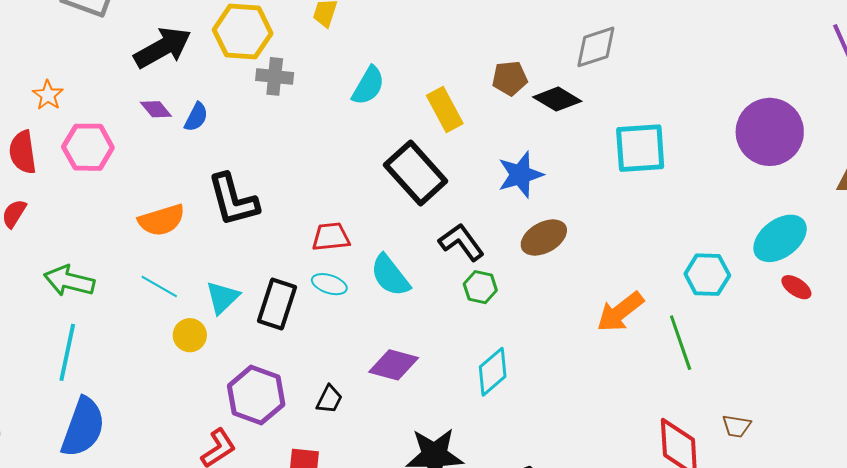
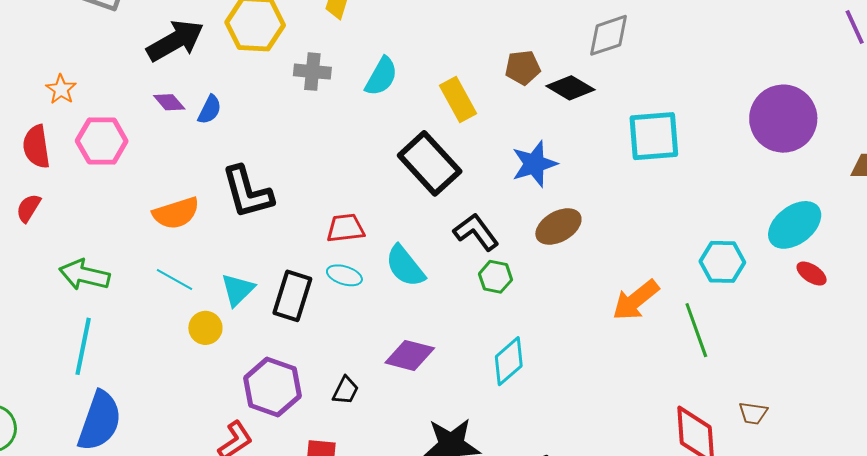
gray cross: (275, 76) -> (312, 72), moved

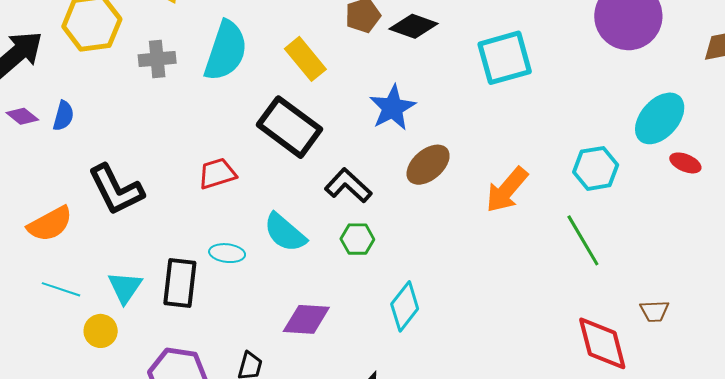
cyan semicircle: (381, 76) -> (226, 51), size x1.5
red trapezoid: (346, 228) -> (217, 174), moved
green hexagon: (495, 277) -> (357, 239), moved
orange arrow: (636, 300) -> (507, 190), moved

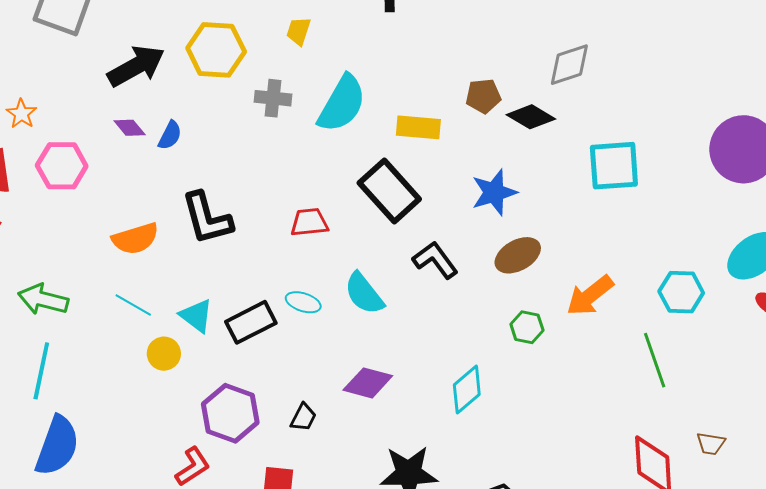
yellow rectangle: (305, 59) -> (418, 127), turned -57
green hexagon: (357, 239) -> (527, 327), moved
black rectangle: (180, 283) -> (251, 322), turned 45
cyan triangle: (125, 287) -> (196, 316), turned -39

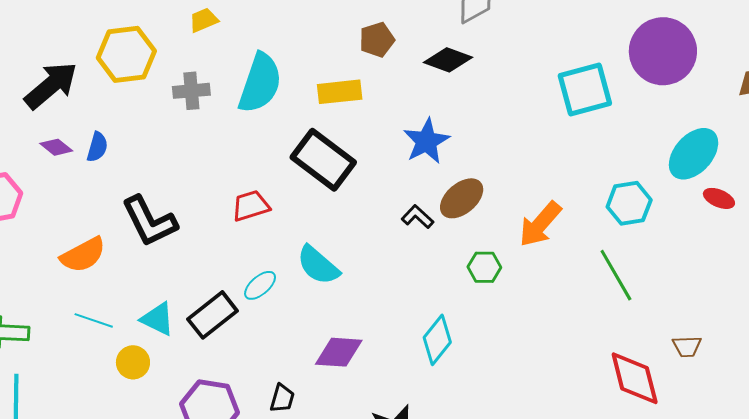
yellow trapezoid: (298, 31) -> (204, 20), turned 60
brown pentagon: (483, 96) -> (377, 40), moved
cyan square: (614, 166) -> (585, 90), moved
black L-shape: (435, 260) -> (418, 217), moved, size x0.7
cyan ellipse: (303, 302) -> (260, 285), turned -48

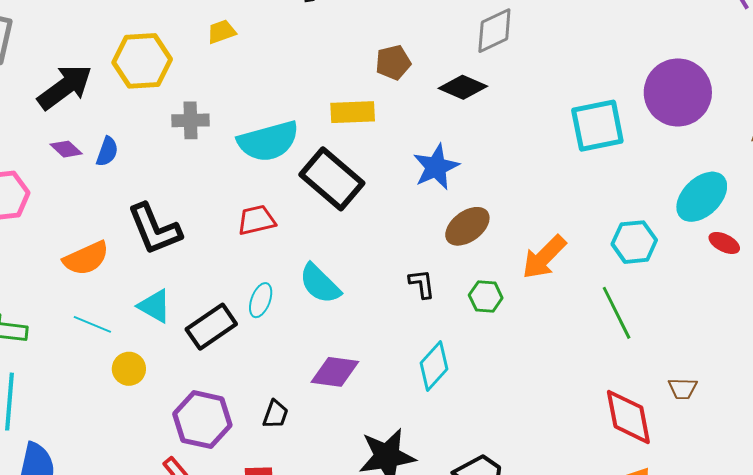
cyan semicircle: (260, 83) -> (268, 141), moved, turned 52
gray cross: (191, 91) -> (191, 120), moved
black L-shape: (418, 217) -> (422, 284), moved, turned 36
cyan ellipse: (260, 285) -> (261, 300), turned -32
cyan triangle: (158, 319) -> (155, 306), moved

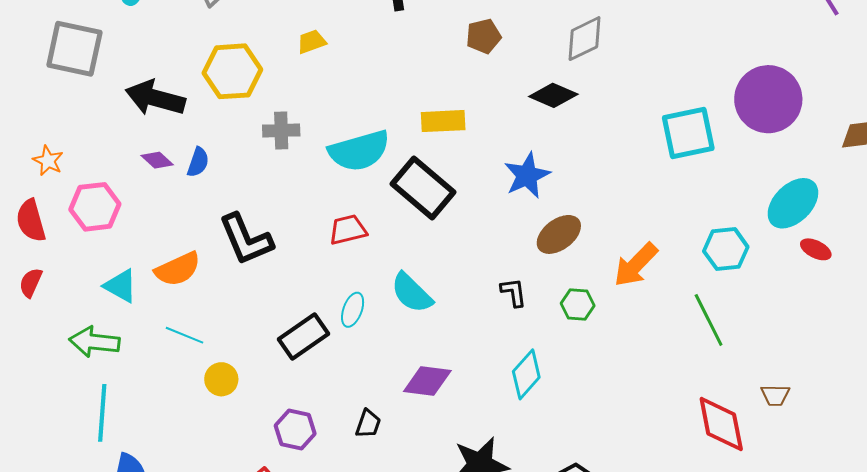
brown pentagon: (393, 63) -> (484, 36), moved
black arrow: (65, 87) -> (155, 98), turned -128
cyan triangle: (155, 306) -> (121, 286), moved
purple hexagon: (202, 420) -> (295, 430), size x0.7

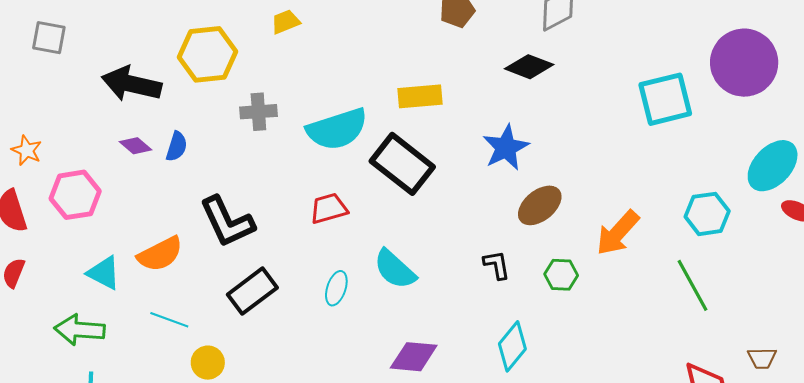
gray square: (74, 49) -> (49, 38), size x0.6
black rectangle: (303, 337) -> (252, 291), moved

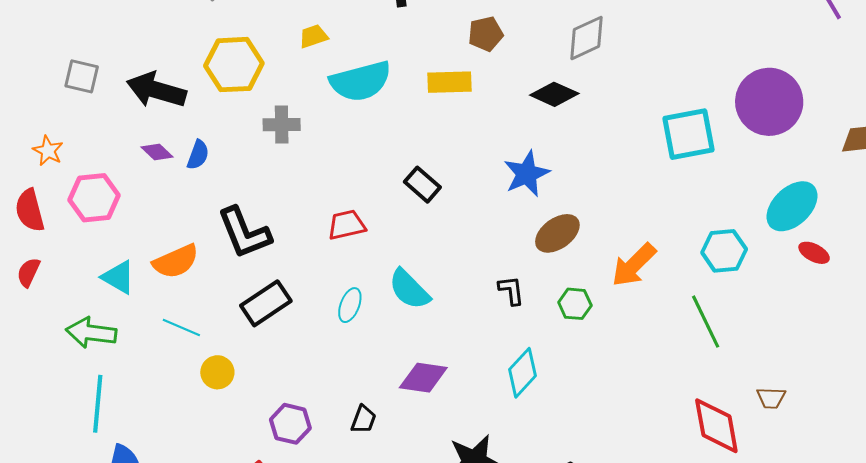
gray square: (49, 38) -> (82, 76), moved
yellow rectangle: (420, 96) -> (450, 82), moved
cyan semicircle: (337, 129) -> (361, 81), moved
black rectangle: (402, 164) -> (422, 185), size x0.6

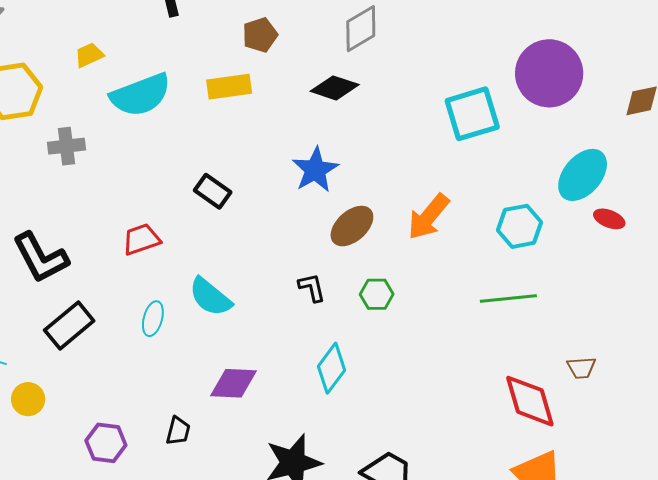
orange arrow: (634, 265) -> (428, 217), moved
green line: (706, 322) -> (508, 298), turned -64

